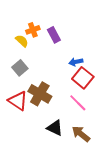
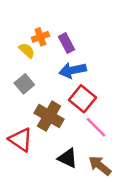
blue arrow: (76, 62) -> (73, 70), moved, size x1.5
red square: (83, 78) -> (83, 99), moved
red triangle: (18, 101) -> (21, 140), moved

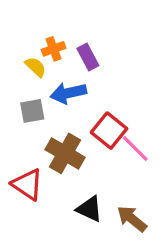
blue arrow: (73, 70) -> (68, 93), moved
gray square: (24, 84) -> (32, 111), turned 30
pink line: (96, 127) -> (135, 149), moved

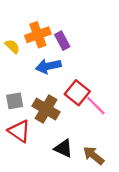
orange cross: (54, 49) -> (38, 35), size x1.5
yellow semicircle: (36, 67) -> (12, 46), moved
gray square: (32, 111) -> (15, 101), moved

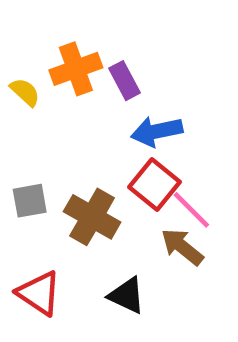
blue arrow: (48, 66) -> (157, 131), moved
red triangle: (19, 131) -> (39, 293), moved
brown arrow: (94, 155) -> (182, 247), moved

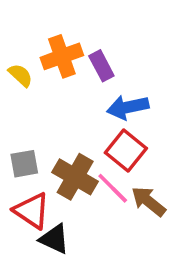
pink line: (191, 210) -> (113, 188), moved
red triangle: (39, 293) -> (32, 211), moved
black triangle: (127, 295) -> (54, 239), moved

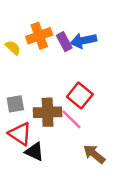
blue arrow: (128, 107) -> (83, 41), moved
brown cross: (75, 177) -> (48, 112), turned -32
brown arrow: (148, 201) -> (94, 154), moved

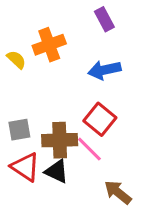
blue arrow: (83, 41) -> (104, 70), moved
purple rectangle: (64, 42) -> (104, 19), moved
black triangle: (34, 152) -> (57, 171), moved

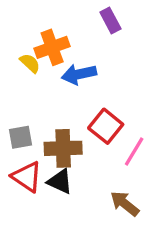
yellow semicircle: (16, 60) -> (30, 63), moved
blue arrow: (104, 70) -> (79, 74), moved
pink line: (89, 149) -> (134, 151), moved, turned 76

